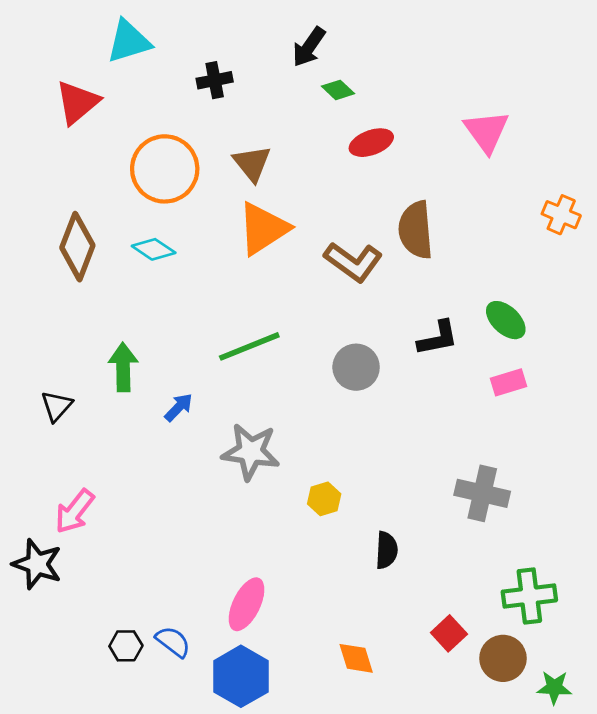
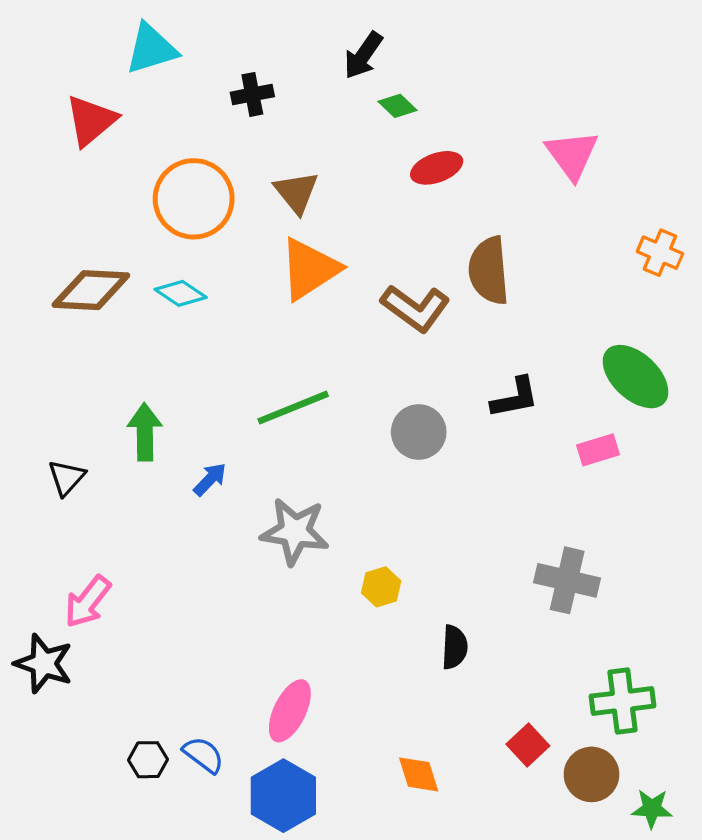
brown diamond: (77, 247) -> (91, 290), turned 72
green ellipse: (506, 320) -> (636, 377), moved, size x1.4

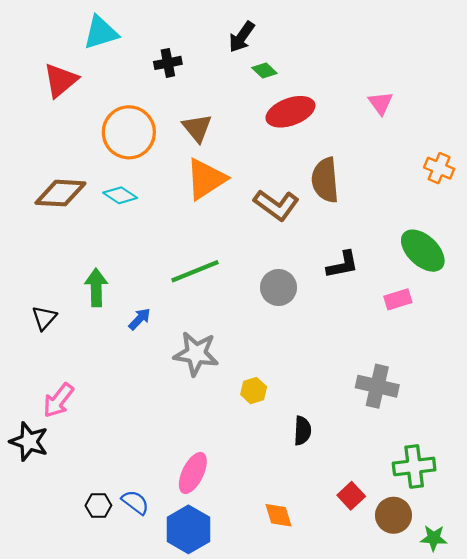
pink triangle: (572, 155) -> (380, 103), size x0.7
red ellipse: (437, 168) -> (290, 112), size x1.4

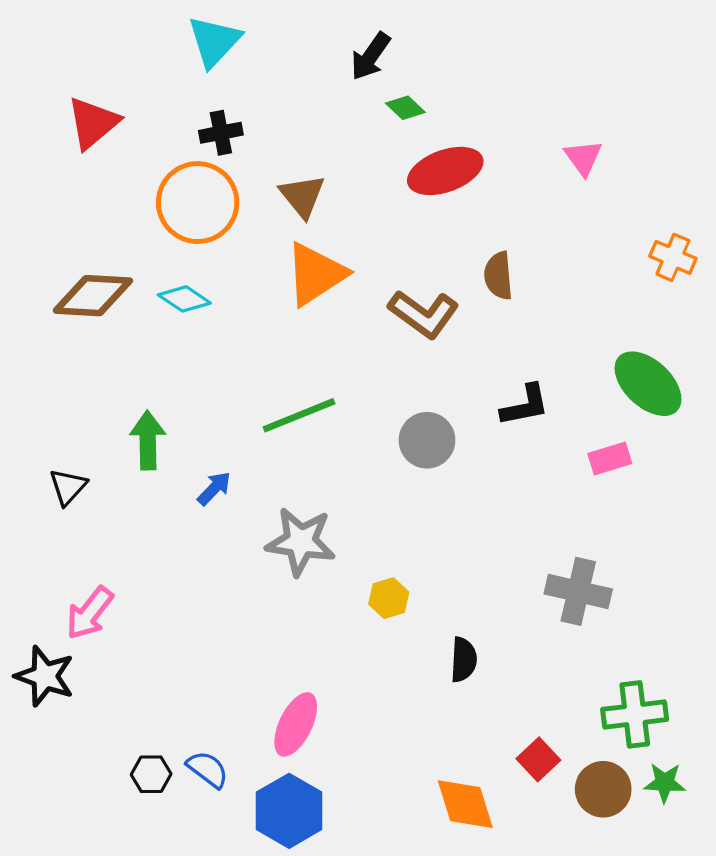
cyan triangle: (101, 33) -> (214, 41), moved, turned -30
black cross: (168, 63) -> (221, 133), moved
brown semicircle: (325, 180) -> (498, 276), size x0.7
orange diamond: (279, 515) -> (465, 804), moved, size x1.4
green star: (434, 538) -> (665, 783), moved

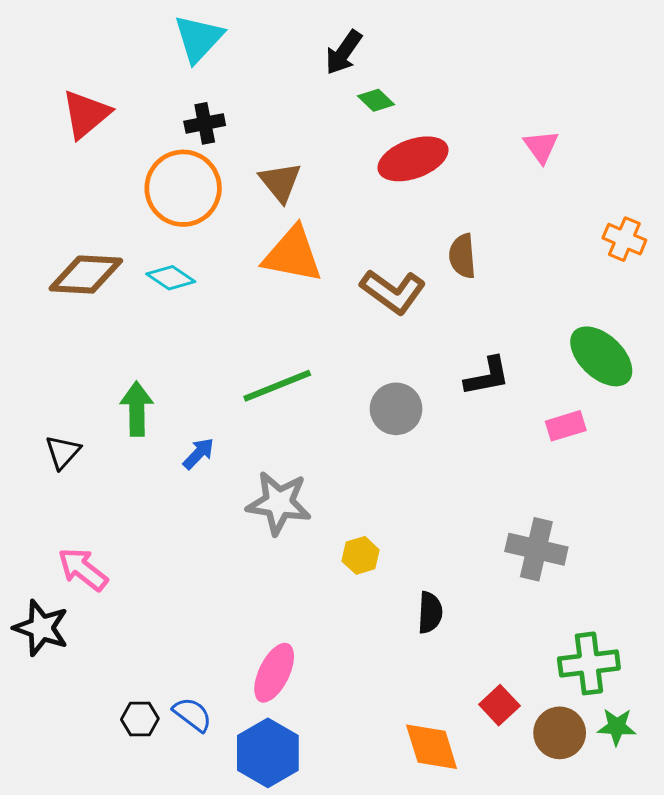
orange triangle: (316, 274) -> (293, 255), turned 44
pink arrow: (90, 613) -> (83, 569), turned 90

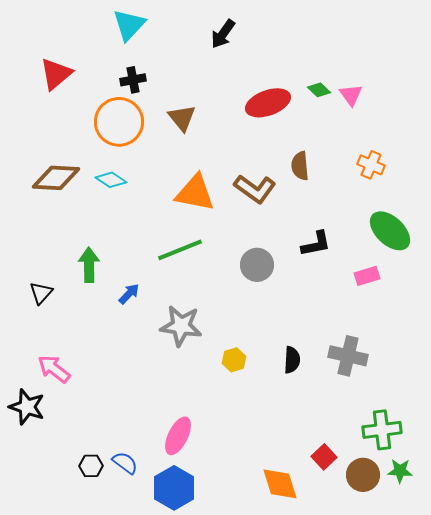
green diamond: (376, 100) -> (319, 90), moved
orange cross: (624, 239) -> (371, 165), moved
orange triangle: (293, 255) -> (195, 193), moved
black semicircle: (430, 613) -> (292, 360), moved

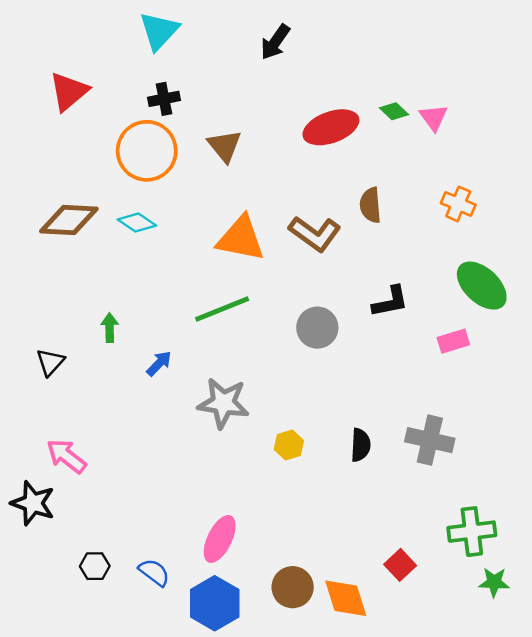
green arrow: (89, 265) -> (110, 328), size x0.7
black hexagon: (91, 466) -> (95, 566), moved
brown circle: (363, 475) -> (293, 587), moved

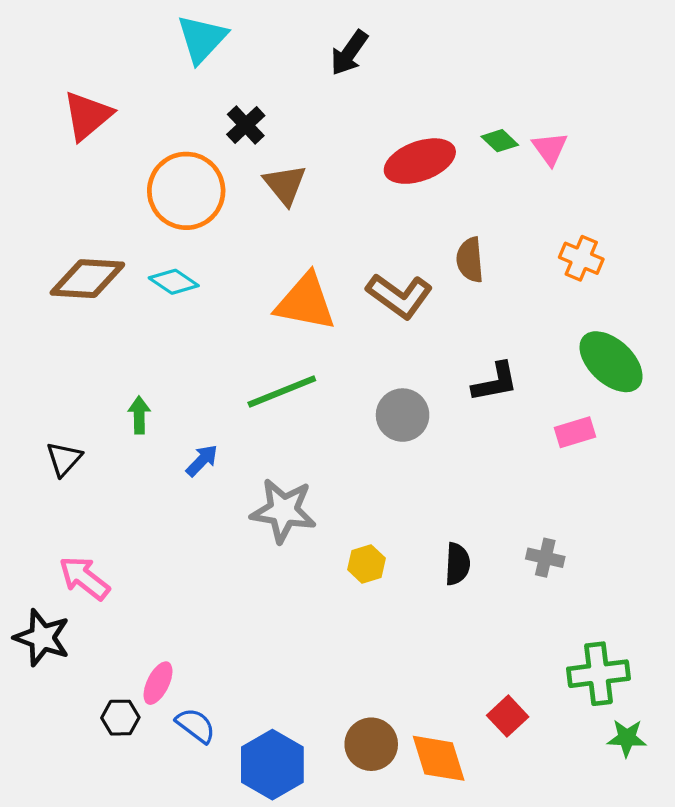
black cross: (164, 99) -> (246, 125), moved, turned -32
gray cross: (430, 440) -> (545, 558), size x0.6
pink ellipse: (220, 539) -> (158, 683), moved, size x0.7

